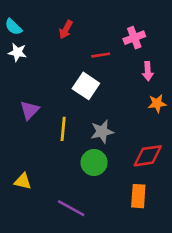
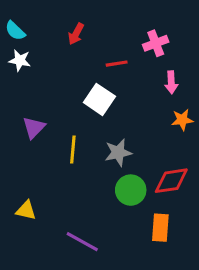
green circle: (94, 162) -> (131, 190), moved

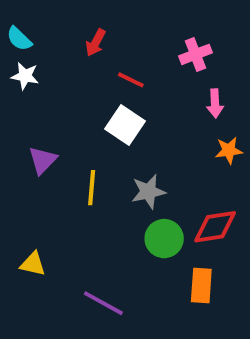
red line: (117, 64) -> (131, 80), moved, turned 35

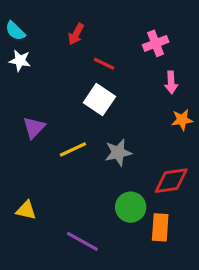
yellow line: (92, 188) -> (73, 149), turned 60
green circle: (164, 239) -> (131, 207), moved

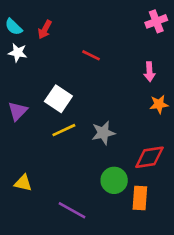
red arrow: (76, 34) -> (45, 30), moved
pink cross: (156, 43) -> (156, 21), moved
white square: (99, 100) -> (58, 99), moved
purple triangle: (34, 128) -> (18, 111), moved

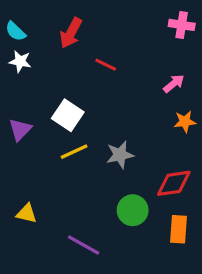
pink cross: (156, 21) -> (182, 25), turned 30
red arrow: (45, 30) -> (71, 33), moved, size x1.4
pink arrow: (149, 72) -> (174, 84), turned -126
orange rectangle: (140, 198) -> (179, 229), moved

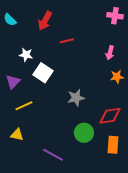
white star: (20, 61) -> (26, 55), moved
red line: (106, 65) -> (67, 41), turned -40
pink arrow: (174, 84) -> (110, 53), turned 144
yellow line: (74, 152) -> (24, 106), moved

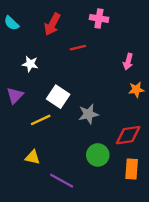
pink cross: (115, 16) -> (99, 18), moved
white square: (43, 73) -> (58, 97), moved
yellow line: (24, 106) -> (41, 120), moved
yellow triangle: (17, 135) -> (32, 157), moved

